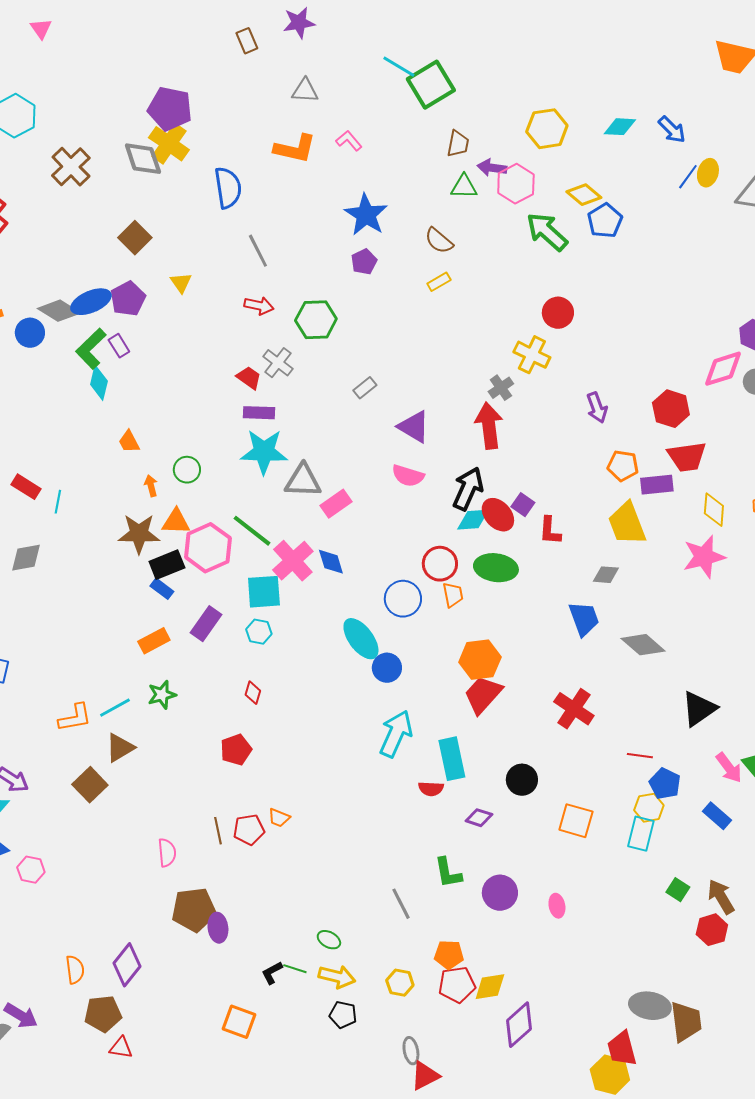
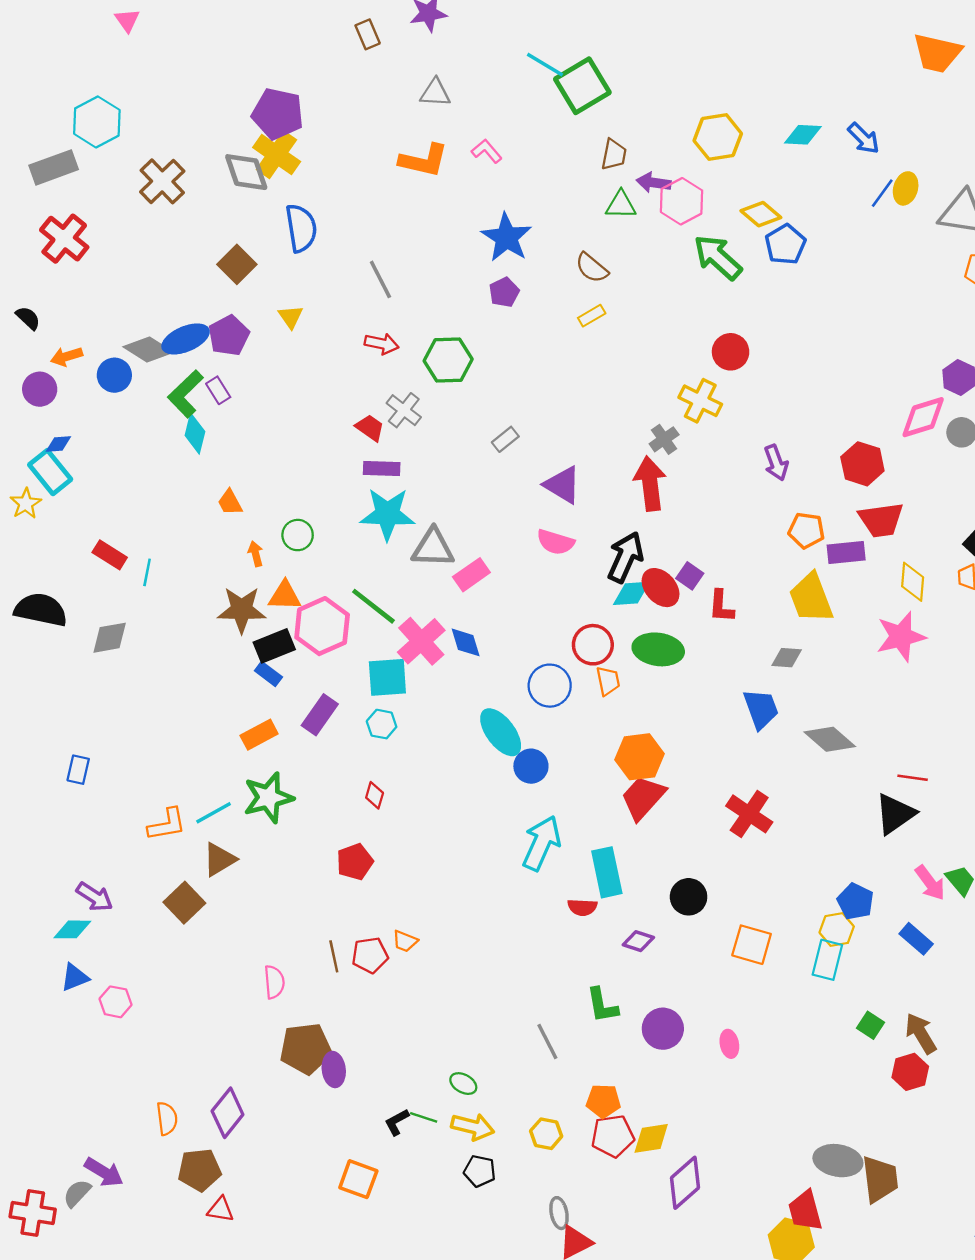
blue semicircle: (228, 188) -> (301, 228), moved
green star: (162, 695) -> (268, 798), size x1.5
red line: (640, 756) -> (913, 778), moved

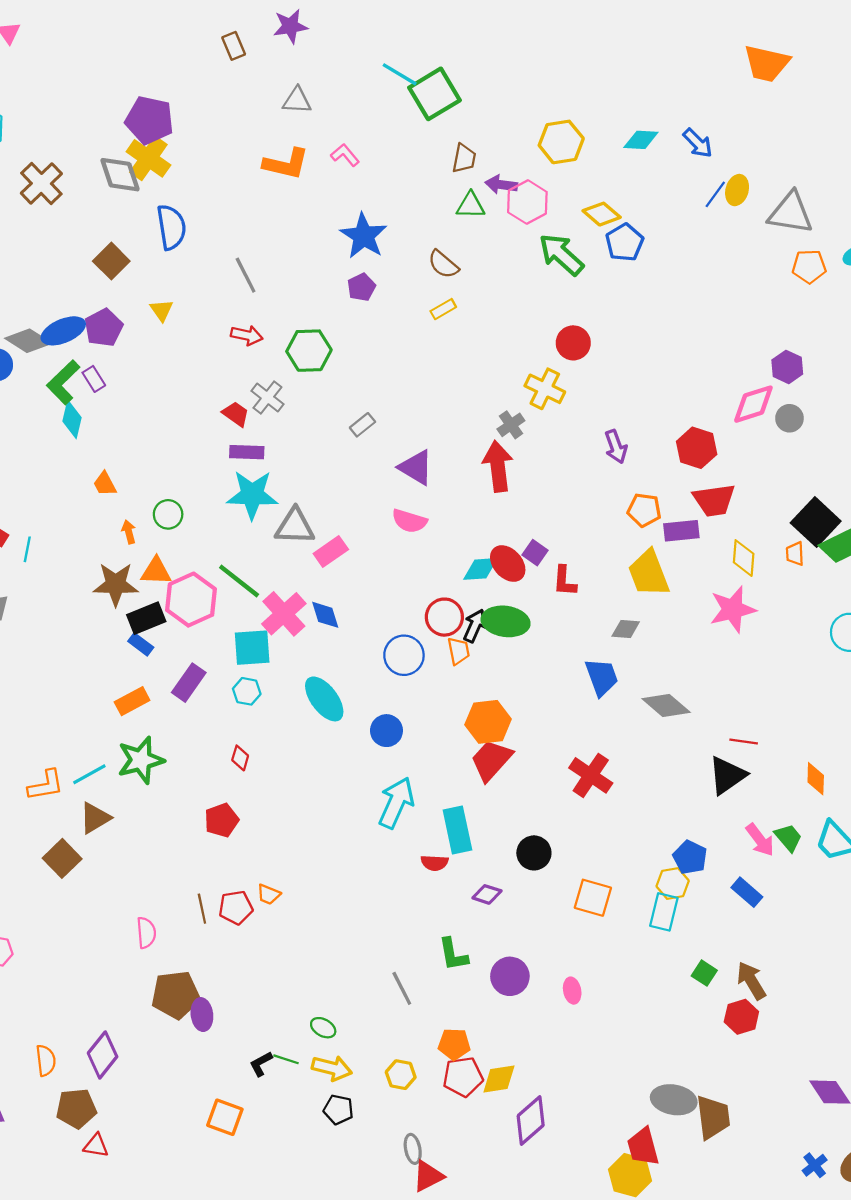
black arrow: (626, 557) -> (475, 626), moved, size x0.7
cyan ellipse: (501, 732) -> (324, 699), moved

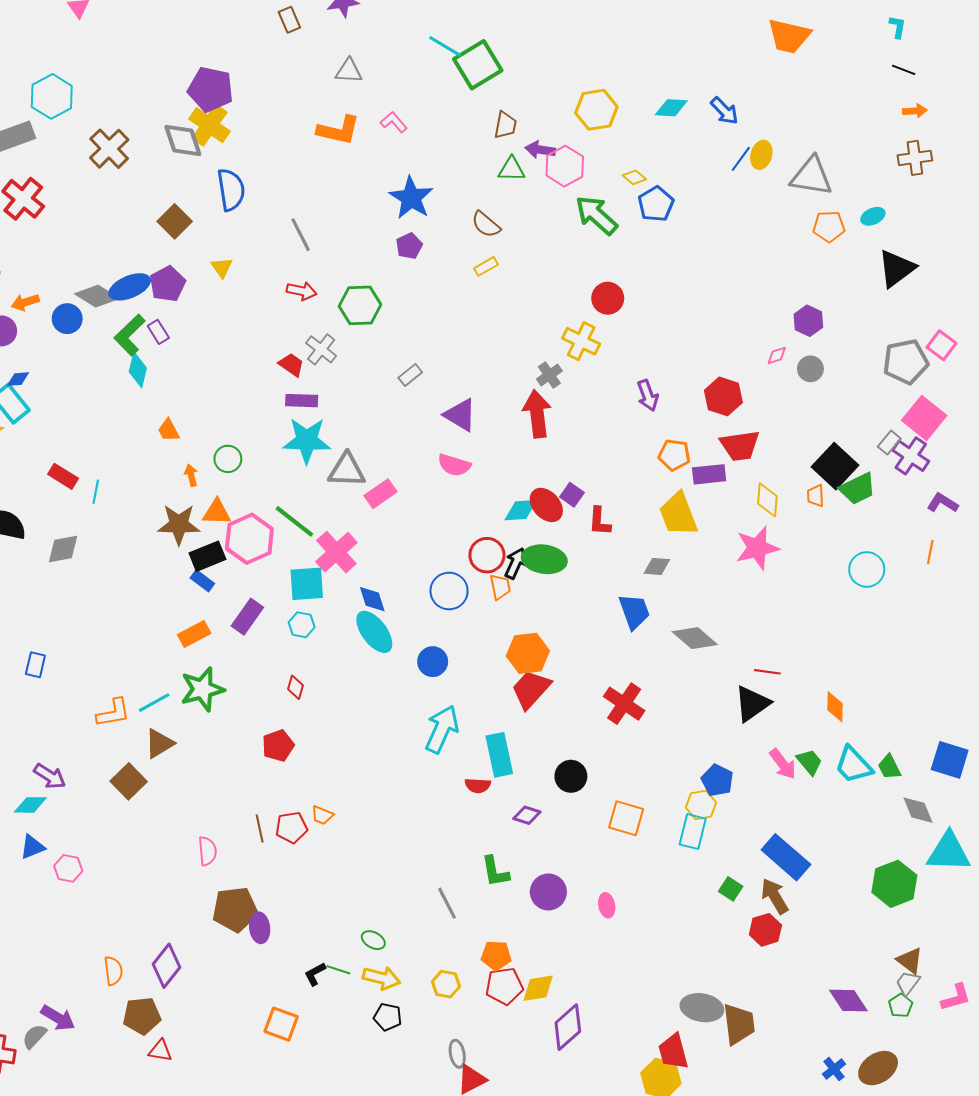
yellow diamond: (602, 214) -> (634, 177), size x0.7
pink diamond: (753, 404) -> (777, 356), size x0.5
blue diamond: (325, 615) -> (372, 599), moved
blue rectangle: (747, 892) -> (786, 857), moved, size x1.6

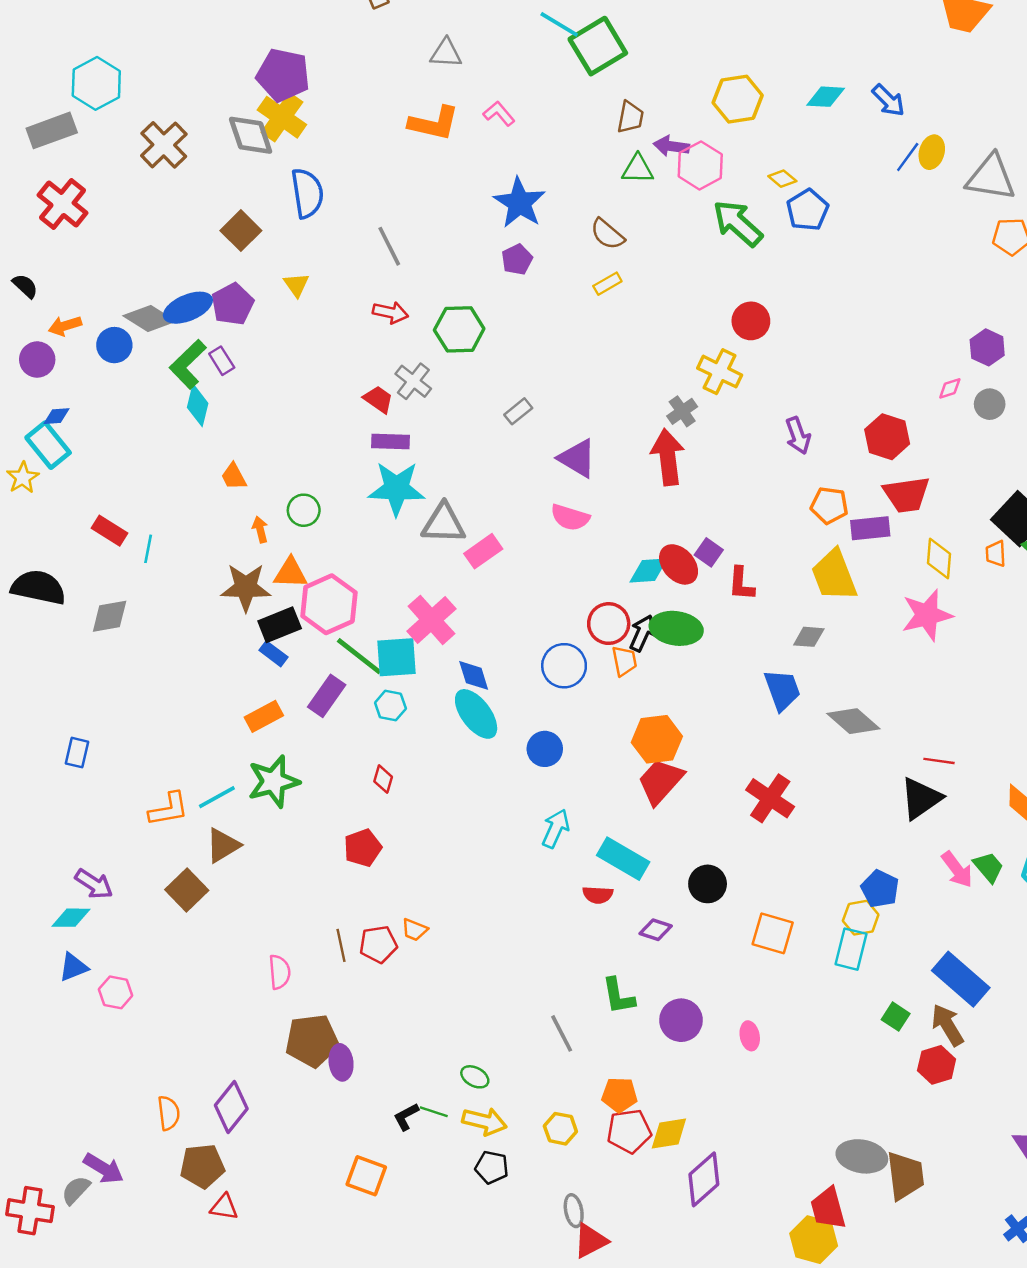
green line: (294, 521) -> (359, 656), moved
cyan arrow: (442, 729) -> (556, 828), size x0.7
cyan rectangle: (499, 755) -> (623, 859), turned -48

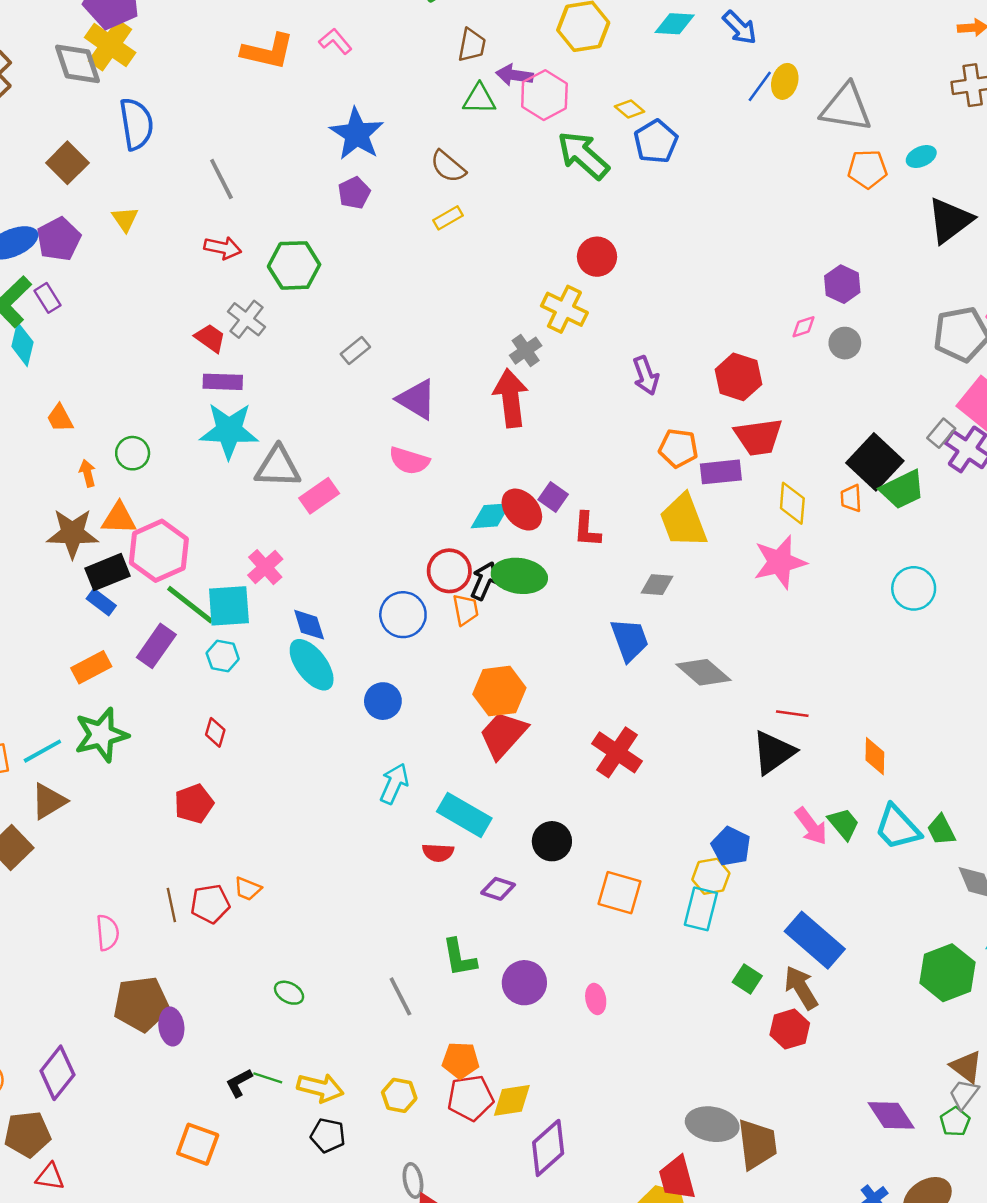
pink cross: (431, 620) -> (265, 567), size x0.7
green ellipse: (475, 1077) -> (289, 993), moved

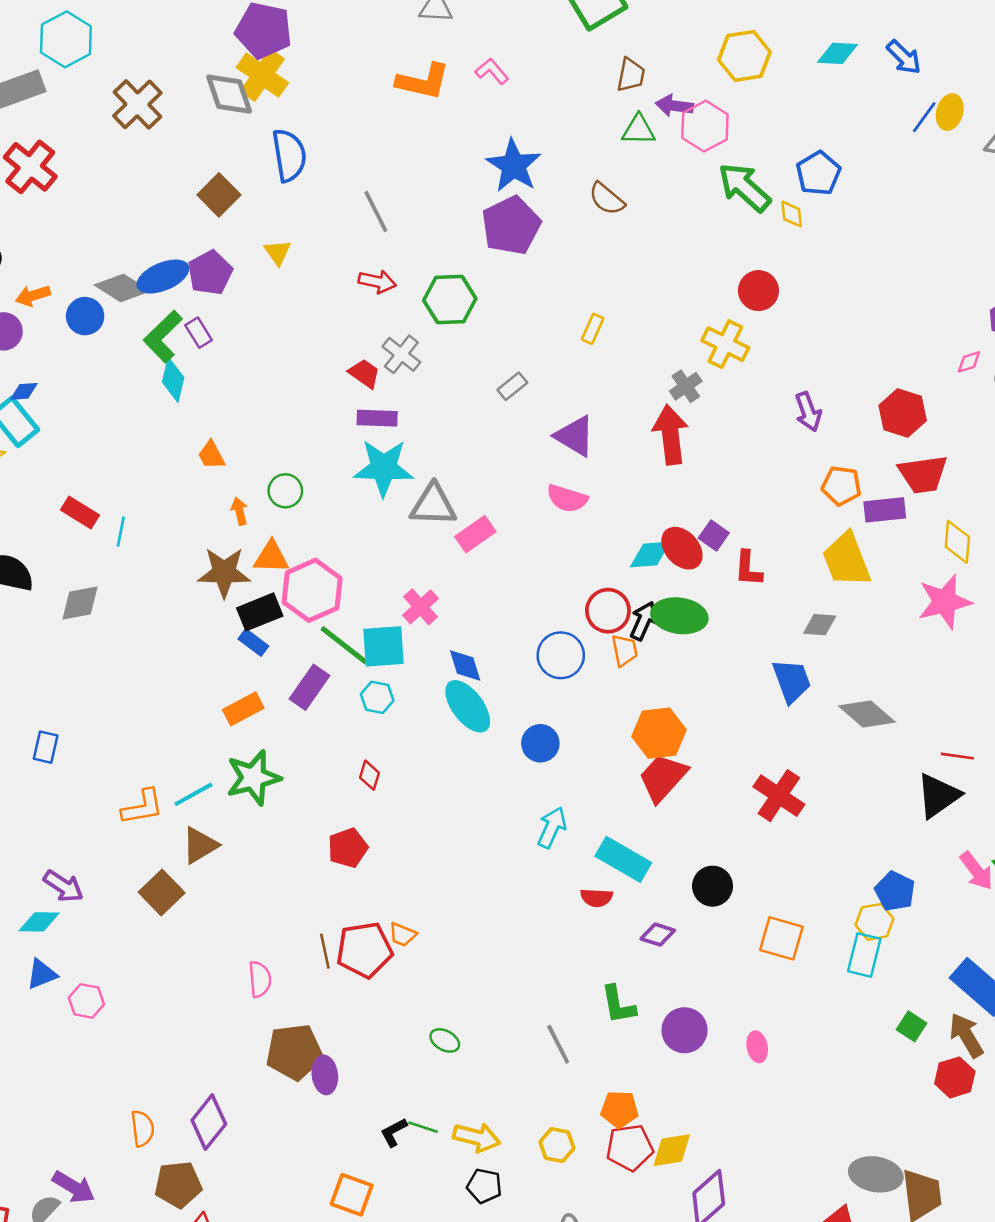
yellow diamond: (630, 109) -> (792, 214), moved, turned 44
purple pentagon: (354, 193) -> (511, 226), size x1.8
yellow rectangle: (448, 218) -> (593, 329), moved, turned -36
red pentagon: (210, 904) -> (364, 950), size x1.4

